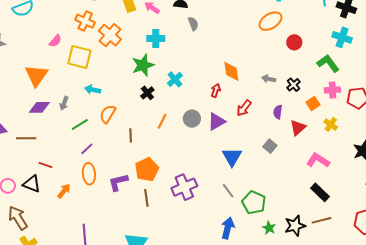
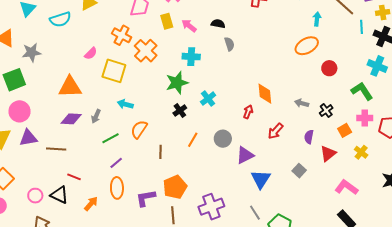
orange triangle: (36, 75) -> (70, 87), turned 50
purple triangle: (216, 122) -> (245, 155), moved

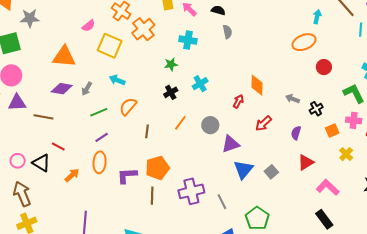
green star: (177, 83) -> (171, 64), size x0.6
red triangle: (328, 154) -> (306, 162), moved
gray square: (299, 171) -> (271, 172), moved
gray line: (255, 213) -> (222, 202), moved

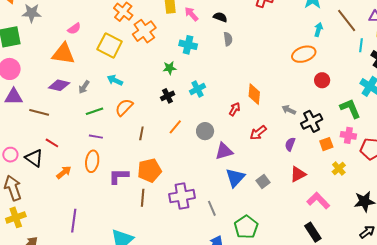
pink semicircle: (88, 26) -> (74, 29), moved
black cross: (316, 109) -> (312, 121), size x1.5
purple line: (102, 137) -> (96, 137), turned 40

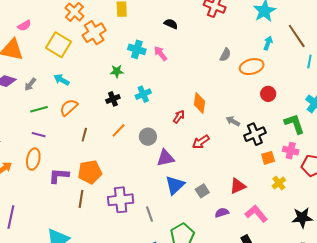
pink arrow: (191, 14) -> (161, 54), moved
gray semicircle: (228, 39) -> (225, 55), moved, turned 32
purple semicircle: (290, 144) -> (222, 213), moved, turned 48

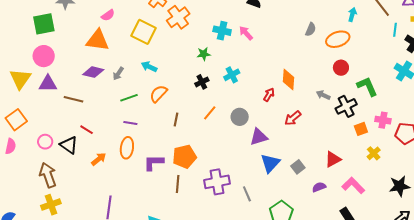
red circle: (268, 94) -> (341, 68), moved
green L-shape: (294, 124) -> (367, 86), moved

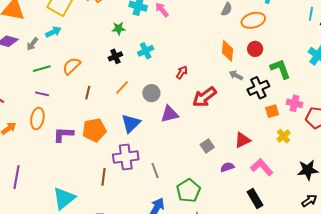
cyan arrow: (149, 67) -> (53, 32), moved, turned 126
orange diamond: (289, 80) -> (228, 51), moved
red arrow: (293, 118) -> (204, 97), size x1.4
blue triangle: (270, 163) -> (131, 123), moved
brown line: (178, 184) -> (104, 177), moved

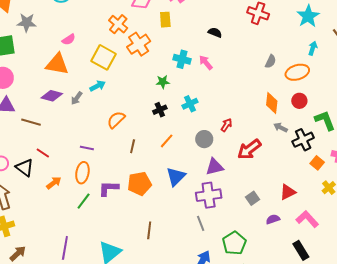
green line: (42, 69) -> (84, 201), moved, turned -36
gray circle: (151, 93) -> (204, 139), moved
orange square: (272, 111) -> (317, 163), turned -32
purple cross: (126, 157) -> (209, 195), moved
purple line: (17, 177) -> (65, 248), moved

